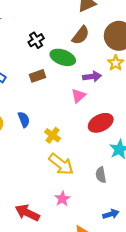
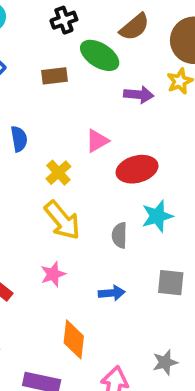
pink triangle: (78, 96) -> (97, 141), moved
gray semicircle: (101, 175) -> (120, 235), moved
blue arrow: (111, 214) -> (112, 293), moved

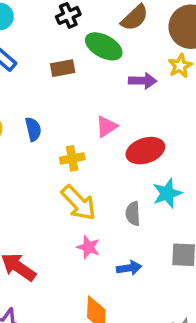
yellow cross: (58, 173) -> (72, 158), turned 35
pink star: (53, 274) -> (88, 247), moved, turned -30

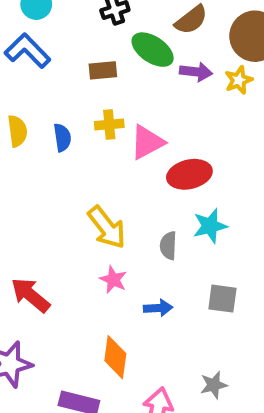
purple arrow: (143, 81) -> (196, 72), moved
pink triangle: (106, 126) -> (147, 142), size x1.4
yellow cross: (72, 158) -> (109, 124), moved

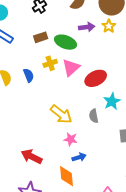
green ellipse: (153, 50) -> (66, 42), moved
blue arrow: (158, 308) -> (79, 157), moved
orange diamond: (115, 357) -> (66, 176), moved

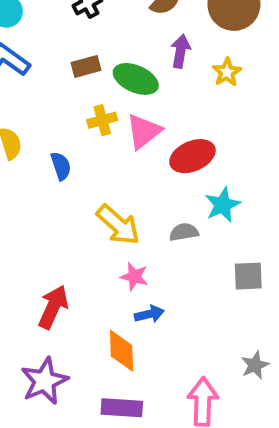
yellow star: (109, 26) -> (227, 72), moved
purple arrow: (87, 27) -> (180, 51), turned -77
blue semicircle: (29, 75) -> (61, 166), moved
gray semicircle: (94, 116) -> (184, 232), turned 88
red arrow: (32, 157) -> (53, 307), turned 85

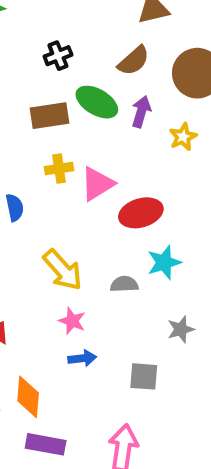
brown rectangle: (86, 66) -> (50, 116), size x1.4
green ellipse: (136, 79) -> (97, 102), moved
gray square: (248, 276) -> (144, 376), moved
orange diamond: (122, 351) -> (28, 397), moved
gray star: (255, 365) -> (181, 329), moved

